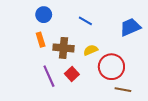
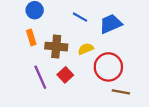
blue trapezoid: (130, 27) -> (111, 24), moved

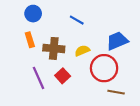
blue trapezoid: (111, 24) -> (117, 41), moved

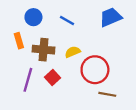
blue circle: (33, 14) -> (33, 17), moved
blue trapezoid: (117, 41) -> (111, 17), moved
purple line: (39, 78) -> (28, 80), turned 40

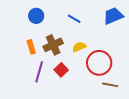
blue circle: (33, 17) -> (36, 16), moved
orange rectangle: (19, 41) -> (31, 47), moved
brown cross: (44, 50) -> (53, 45), turned -30

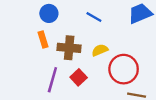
brown cross: (53, 45) -> (69, 48), turned 30
orange rectangle: (31, 47) -> (43, 39), moved

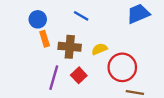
blue circle: (49, 13) -> (38, 19), moved
blue line: (94, 17) -> (81, 16), moved

